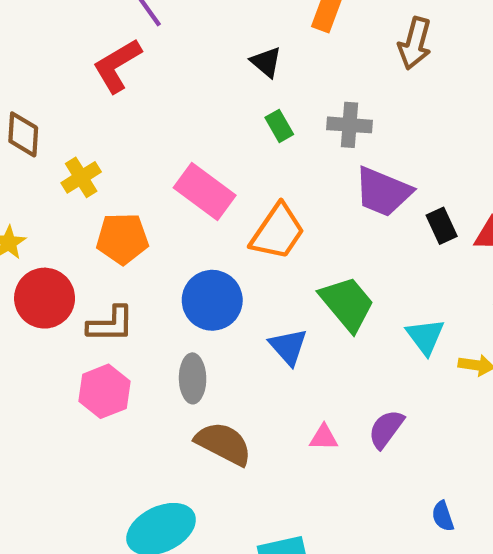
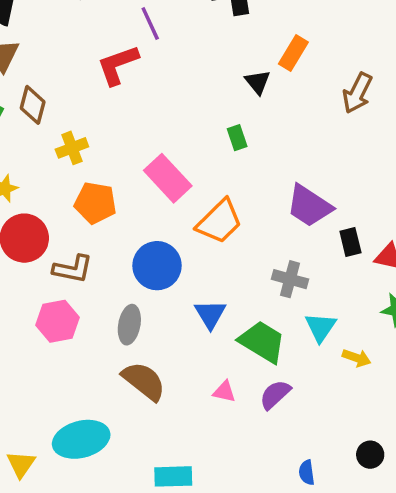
black triangle: (266, 62) -> (258, 82), moved
gray cross: (350, 125) -> (290, 279), moved
green trapezoid: (347, 304) -> (262, 342), moved, turned -30

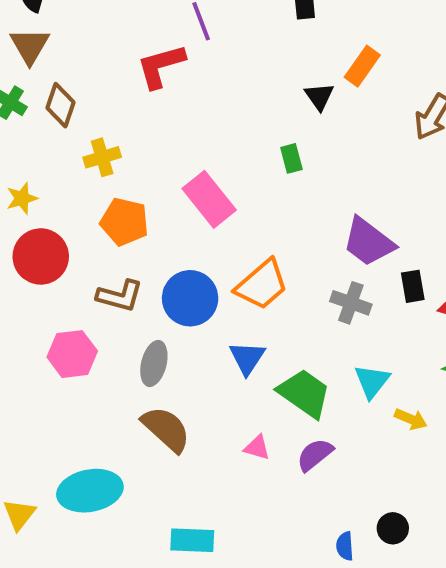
orange trapezoid: (219, 221) -> (262, 285), moved
brown L-shape: (73, 269) -> (120, 296), moved
gray cross: (290, 279) -> (351, 303), moved
black circle: (370, 455) -> (393, 528), moved

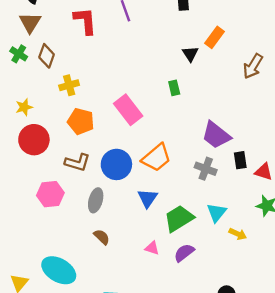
red L-shape: (161, 66) -> (85, 21), moved, turned 100
green trapezoid: (304, 393) -> (179, 218), turned -68
brown semicircle: (166, 429) -> (102, 237), size x0.6
cyan ellipse: (90, 491) -> (59, 270), turned 40

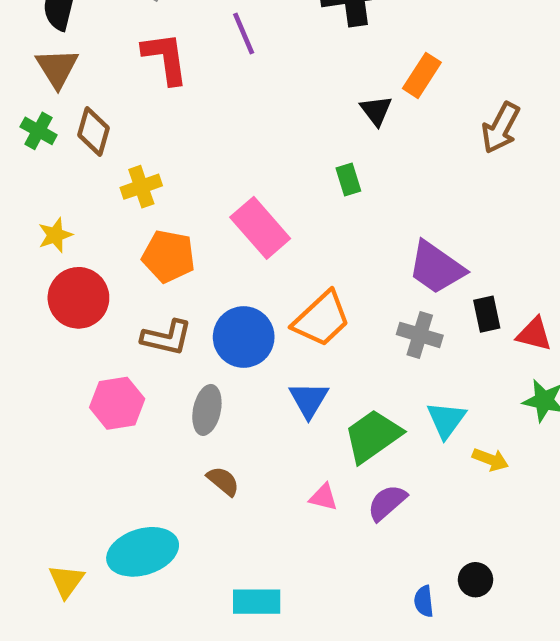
cyan ellipse: (59, 270) -> (143, 552), turned -44

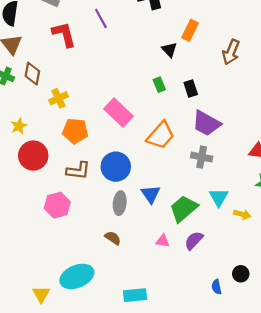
black rectangle: (487, 314) -> (191, 89), moved
orange trapezoid: (322, 319) -> (161, 135), moved
gray ellipse: (207, 410) -> (120, 203), moved

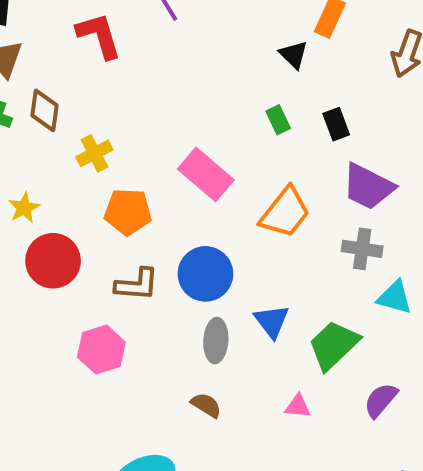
cyan triangle: (219, 197) -> (395, 297), moved, turned -42
purple semicircle: (194, 240) -> (381, 400), moved

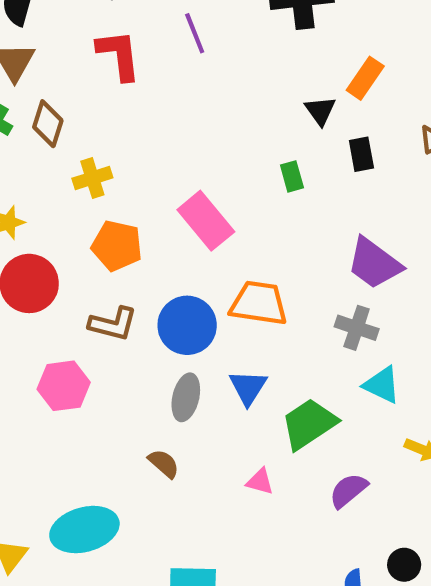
black rectangle: (336, 124) -> (361, 154), moved
orange trapezoid: (285, 213) -> (259, 303), moved, turned -130

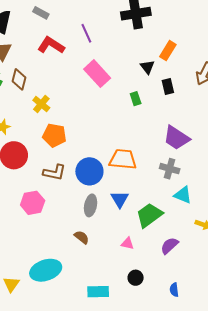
red L-shape: (119, 55) -> (51, 45), turned -48
yellow cross: (92, 178) -> (41, 104), turned -30
pink rectangle: (206, 221) -> (97, 74), moved
black circle: (404, 565) -> (136, 278), moved

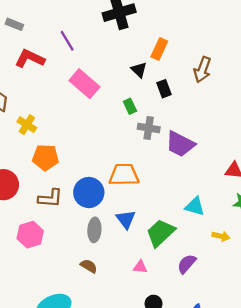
gray cross: (170, 169) -> (149, 128), moved

